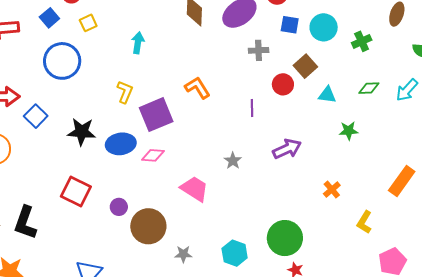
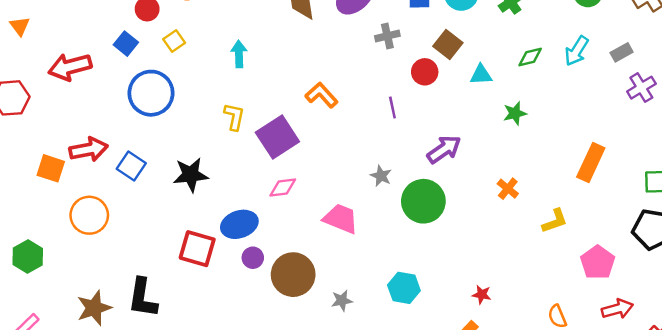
blue ellipse: (121, 144) -> (239, 224), moved
yellow L-shape: (364, 222) -> (555, 221), turned -130
green circle: (285, 238) -> (423, 201), moved

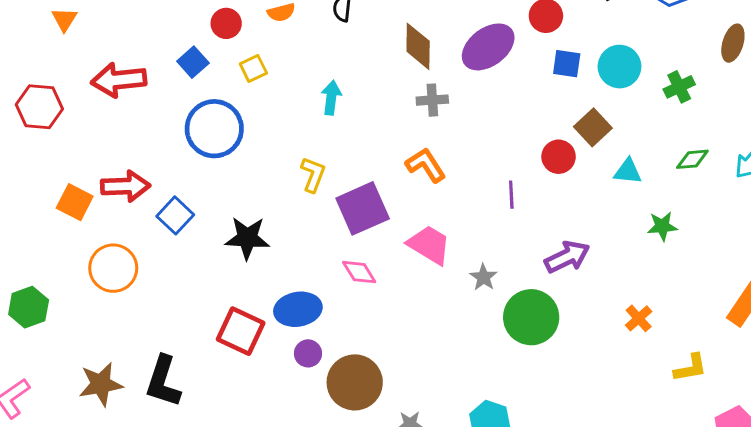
gray cross: (387, 36) -> (432, 100), moved
pink diamond: (283, 187) -> (359, 272), turned 56
pink trapezoid: (341, 219) -> (429, 245), moved

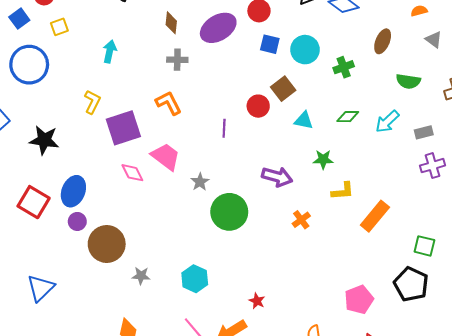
brown diamond: (418, 46) -> (171, 23), size x0.7
purple arrow: (567, 257) -> (277, 177), moved, turned 36
pink diamond: (359, 272) -> (132, 173), moved
blue ellipse: (298, 309) -> (73, 191), turned -64
yellow L-shape: (690, 368) -> (343, 191), moved

